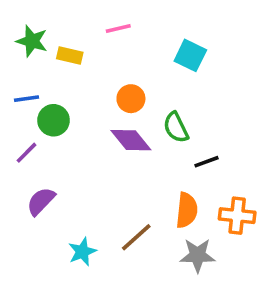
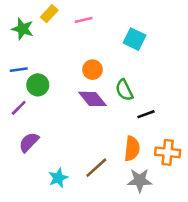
yellow rectangle: (70, 55) -> (49, 14), moved, turned -60

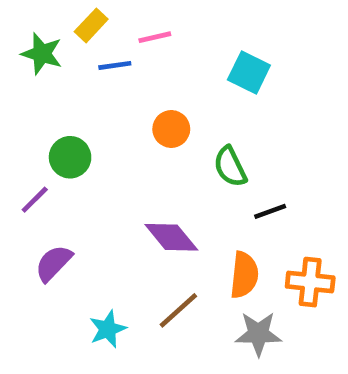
blue line: (19, 70) -> (115, 65), moved
purple diamond: (93, 99) -> (171, 237), moved

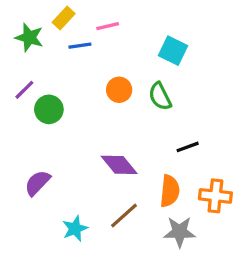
green semicircle: (230, 167) -> (160, 96), moved
purple line: (35, 200) -> (24, 90), moved

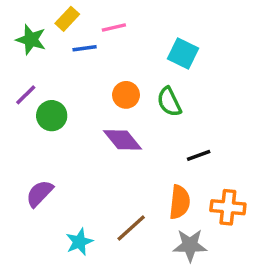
purple diamond: (119, 165) -> (123, 140), moved

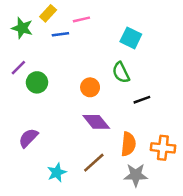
orange circle: (126, 95) -> (90, 87), moved
purple diamond: (123, 140) -> (96, 122), moved
black line: (199, 155) -> (142, 100), moved

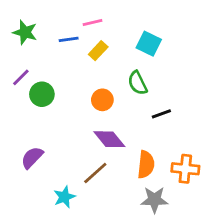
yellow rectangle: (48, 13) -> (98, 51), moved
brown line: (94, 163) -> (95, 173), moved

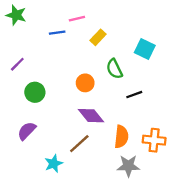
green star: (25, 32) -> (16, 15), moved
cyan square: (149, 44) -> (145, 49), moved
yellow rectangle: (98, 51) -> (98, 37), moved
green circle: (42, 94) -> (35, 92), moved

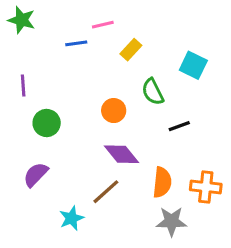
purple line: (17, 64) -> (23, 86), turned -49

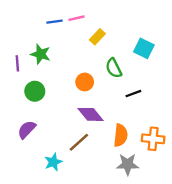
green star: (22, 20) -> (41, 54), moved
blue line: (76, 43) -> (55, 22), moved

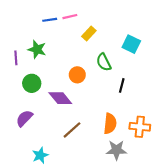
black line: (133, 94) -> (122, 85), turned -56
purple diamond: (90, 114) -> (60, 98), moved
cyan star: (53, 162) -> (40, 155), moved

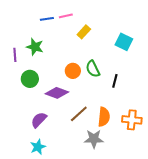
green semicircle: (104, 62) -> (93, 69), moved
purple diamond: (60, 98) -> (57, 93), turned -30
purple semicircle: (24, 118) -> (39, 120), moved
brown line: (72, 130) -> (79, 114), moved
gray star: (116, 150) -> (94, 139), moved

